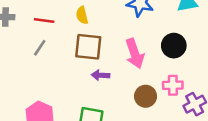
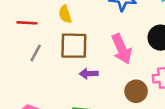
gray line: (40, 48) -> (36, 53), moved

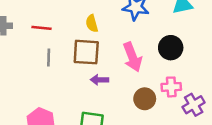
yellow semicircle: (65, 14) -> (92, 24), moved
gray line: (36, 53) -> (49, 58), turned -30

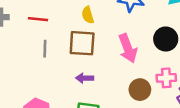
purple arrow: (99, 80) -> (85, 78), moved

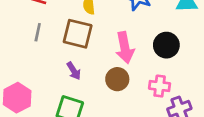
purple arrow: (85, 78) -> (74, 71), turned -133
brown circle: (140, 90) -> (117, 79), moved

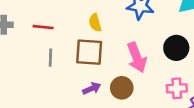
purple arrow: (74, 71) -> (92, 88), turned -72
brown circle: (117, 79) -> (122, 88), moved

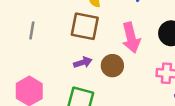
gray line: (50, 58) -> (32, 30), moved

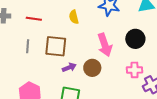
brown square: (85, 26) -> (56, 46), moved

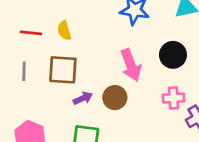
yellow semicircle: (74, 17) -> (64, 31), moved

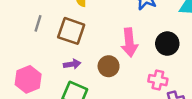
purple arrow: (83, 98) -> (72, 64), moved

